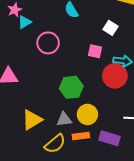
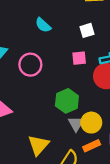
white square: (110, 28) -> (87, 30), turned -32
gray triangle: (64, 119) -> (76, 124), moved, turned -35

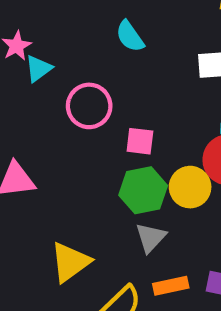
pink square: (79, 58) -> (140, 141), moved
yellow circle: (91, 123) -> (190, 187), moved

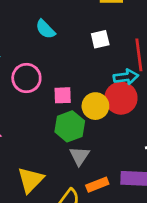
yellow circle: (190, 187) -> (95, 106), moved

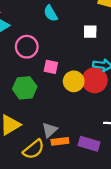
green hexagon: (70, 126) -> (25, 88), moved
gray triangle: (79, 156) -> (50, 130), moved

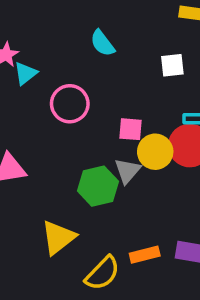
pink square: (51, 67) -> (131, 129), moved
green hexagon: (25, 88) -> (98, 186), moved
gray triangle: (50, 130) -> (127, 171), moved

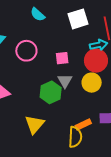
white square: (172, 65) -> (78, 19), size x1.5
yellow circle: (155, 152) -> (92, 83), moved
yellow semicircle: (102, 273) -> (75, 137), moved, turned -30

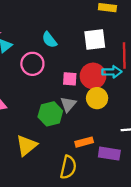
cyan semicircle: (38, 14) -> (49, 40), moved
red circle: (96, 61) -> (93, 76), moved
yellow circle: (92, 83) -> (97, 98), moved
orange rectangle: (83, 124) -> (84, 142), moved

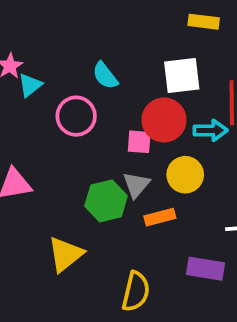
red circle: (93, 76) -> (164, 120), moved
orange rectangle: (84, 142) -> (160, 217), moved

